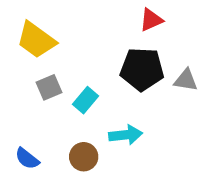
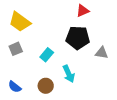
gray triangle: (186, 80) -> (102, 53), moved
gray square: (49, 87) -> (16, 49), moved
cyan arrow: (126, 135) -> (69, 74), turned 72

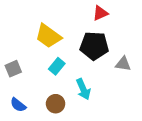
yellow trapezoid: (20, 22) -> (48, 36), moved
gray square: (16, 49) -> (13, 69), moved

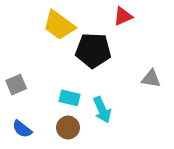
yellow trapezoid: (48, 36) -> (59, 25), moved
black pentagon: (94, 46) -> (93, 50), moved
cyan rectangle: (57, 66) -> (70, 98), moved, turned 63

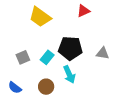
black pentagon: (93, 50) -> (70, 48), moved
gray square: (16, 85) -> (23, 57), moved
cyan rectangle: (70, 98) -> (47, 57), moved, turned -64

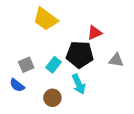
red triangle: (83, 11) -> (95, 33), moved
blue semicircle: (15, 88) -> (17, 85), moved

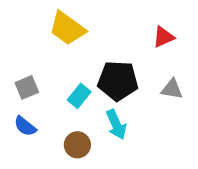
red triangle: (95, 33) -> (163, 37), moved
gray square: (26, 65) -> (27, 87), moved

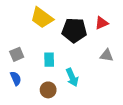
black pentagon: (118, 81) -> (74, 30), moved
cyan rectangle: (79, 96) -> (49, 60), turned -40
blue semicircle: (25, 126) -> (16, 78), turned -152

